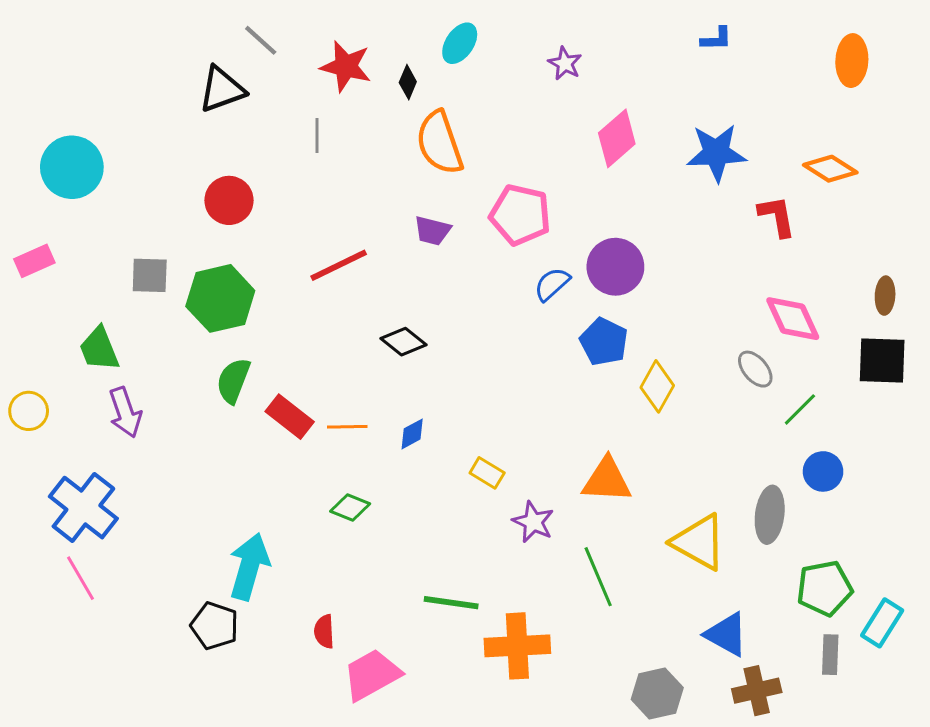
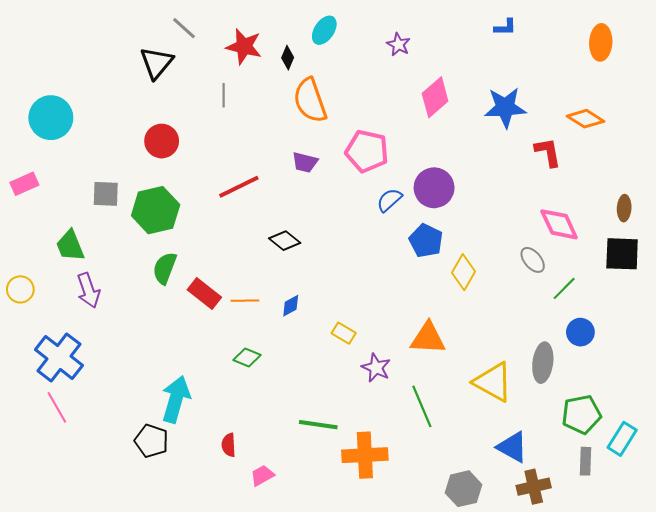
black triangle: (222, 89) -> (157, 63), turned -30
pink trapezoid: (372, 675) -> (262, 475), size x0.6

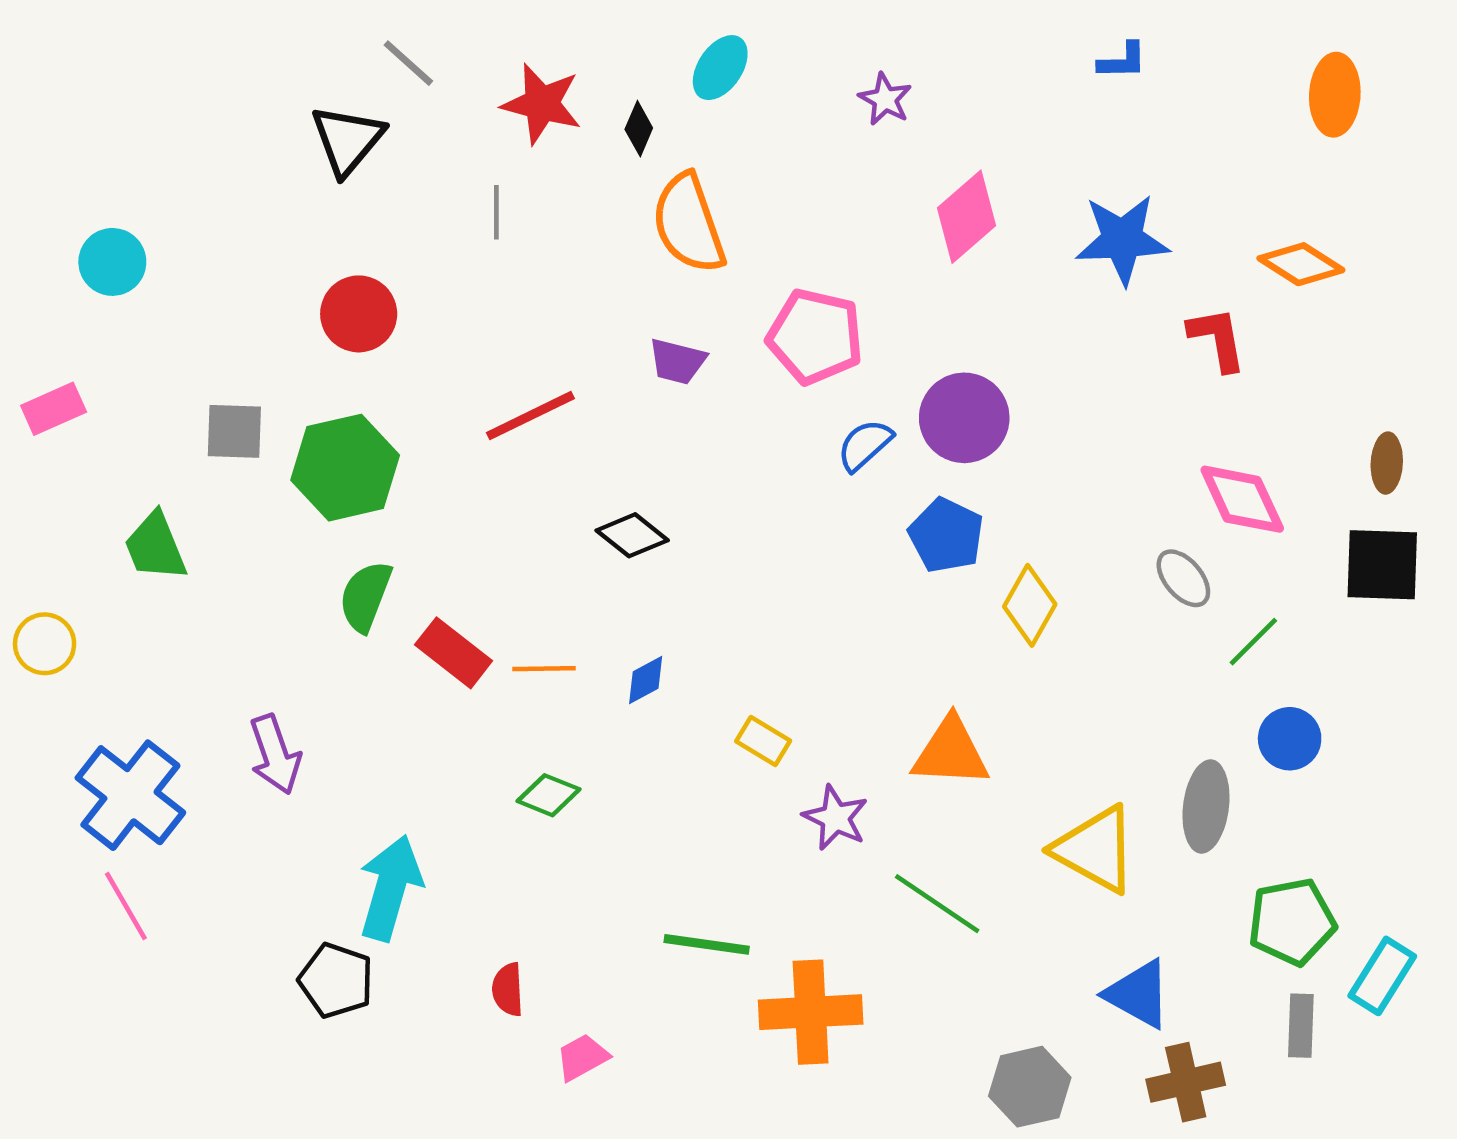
cyan circle: (51, 118) -> (112, 262), size x0.7
purple arrow: (88, 290) -> (275, 755), moved
green line: (422, 406) -> (937, 904), turned -33

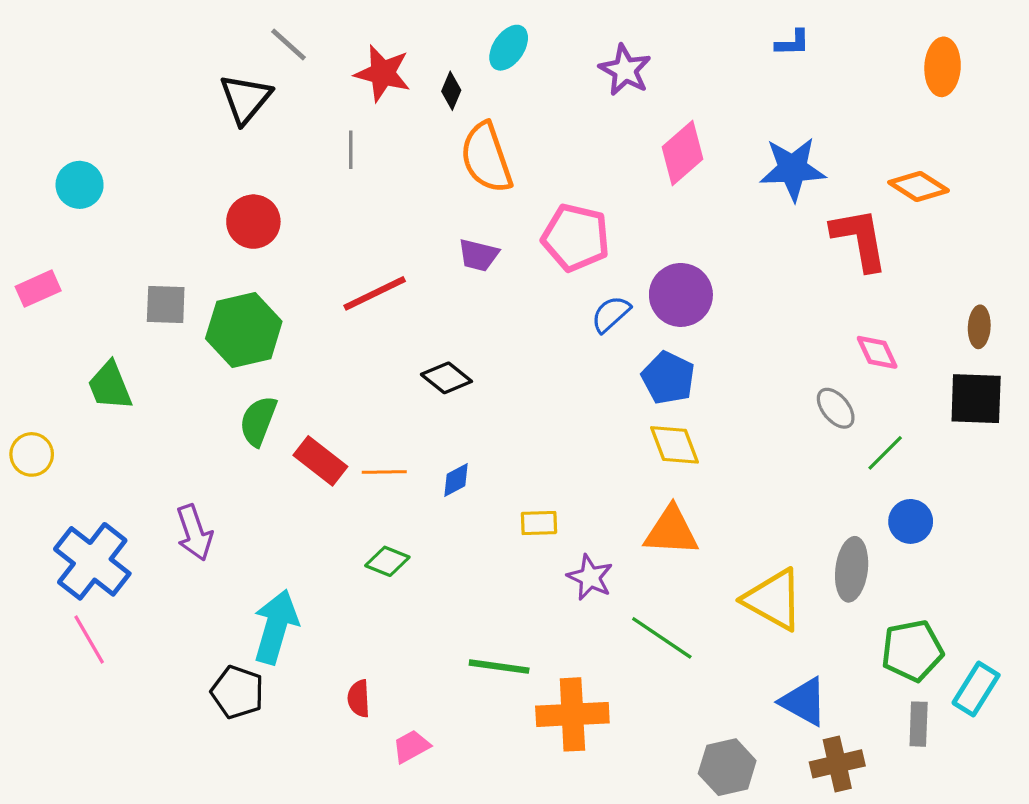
purple star: (885, 99) -> (625, 70), size x1.4
red L-shape: (1217, 339) -> (860, 239), size x1.4
pink diamond: (1242, 499) -> (877, 352), size x0.7
yellow diamond: (1030, 605) -> (675, 445), moved, turned -50
yellow rectangle: (763, 741) -> (539, 523), turned -33

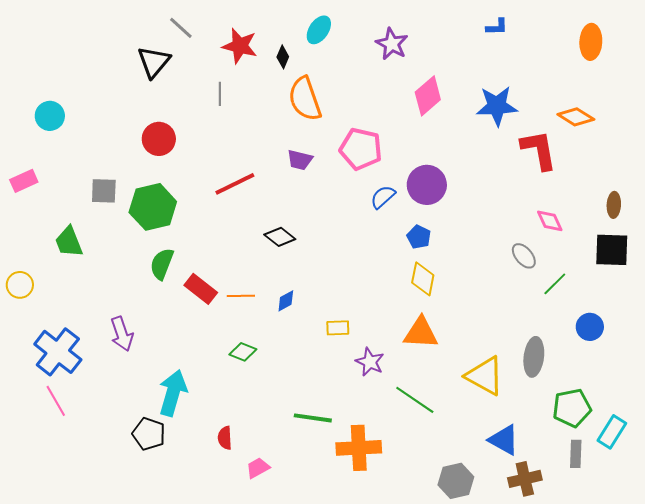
blue pentagon: (668, 378) -> (419, 237), size x0.7
yellow diamond: (675, 445) -> (423, 279), turned 32
blue circle: (911, 521) -> (590, 327), moved

